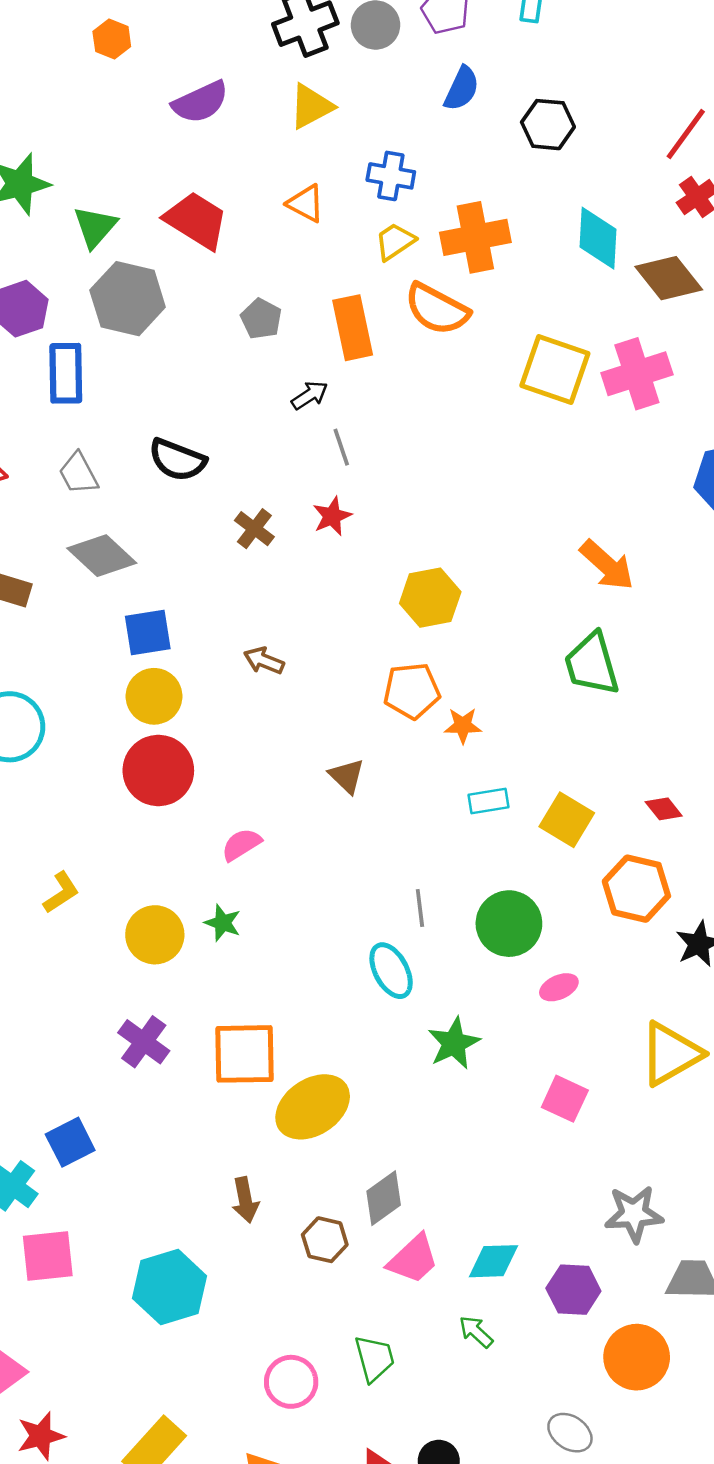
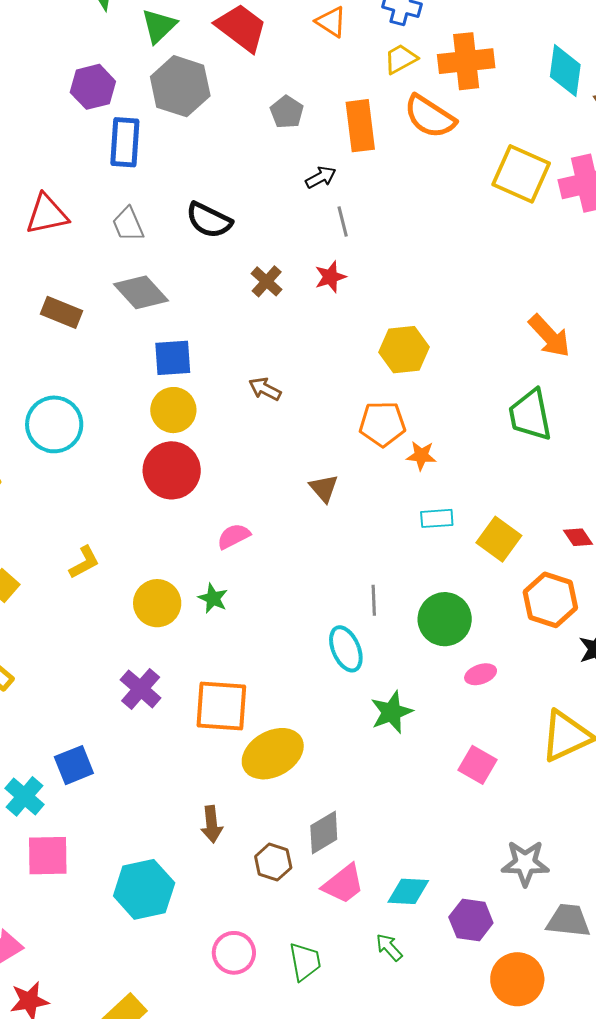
pink circle: (291, 1382) -> (234, 953), moved

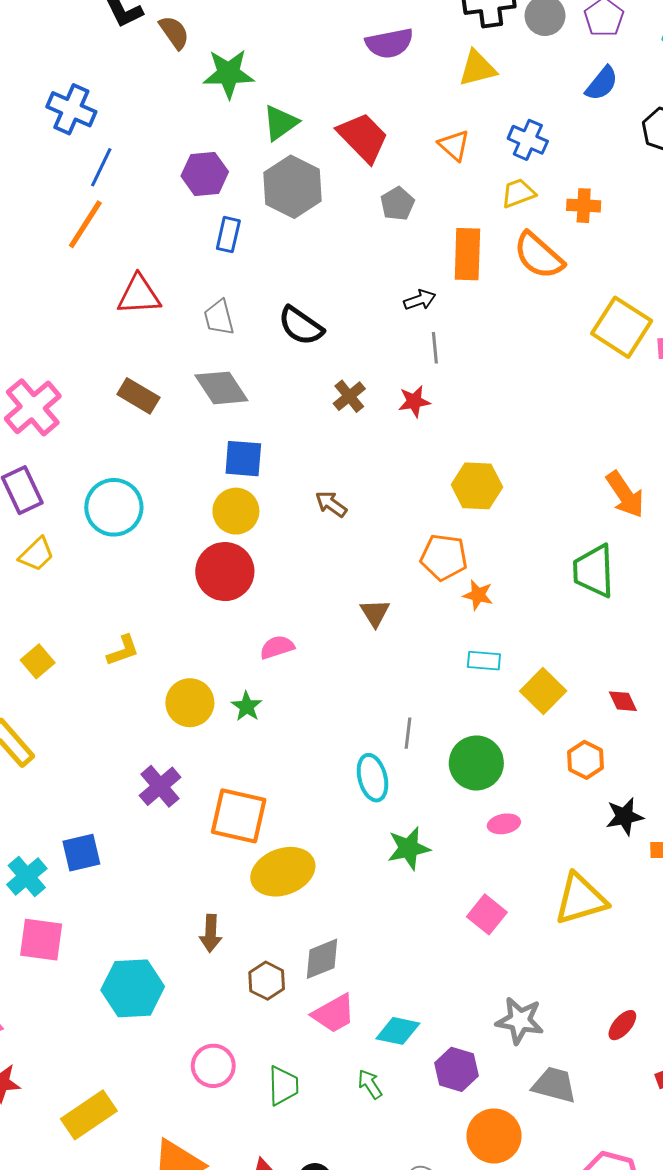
orange cross: (466, 61) -> (584, 206), size x0.6
gray pentagon: (287, 112) -> (397, 204), moved
blue rectangle: (125, 142) -> (228, 235), size x0.7
orange hexagon: (550, 600) -> (586, 760), size x0.7

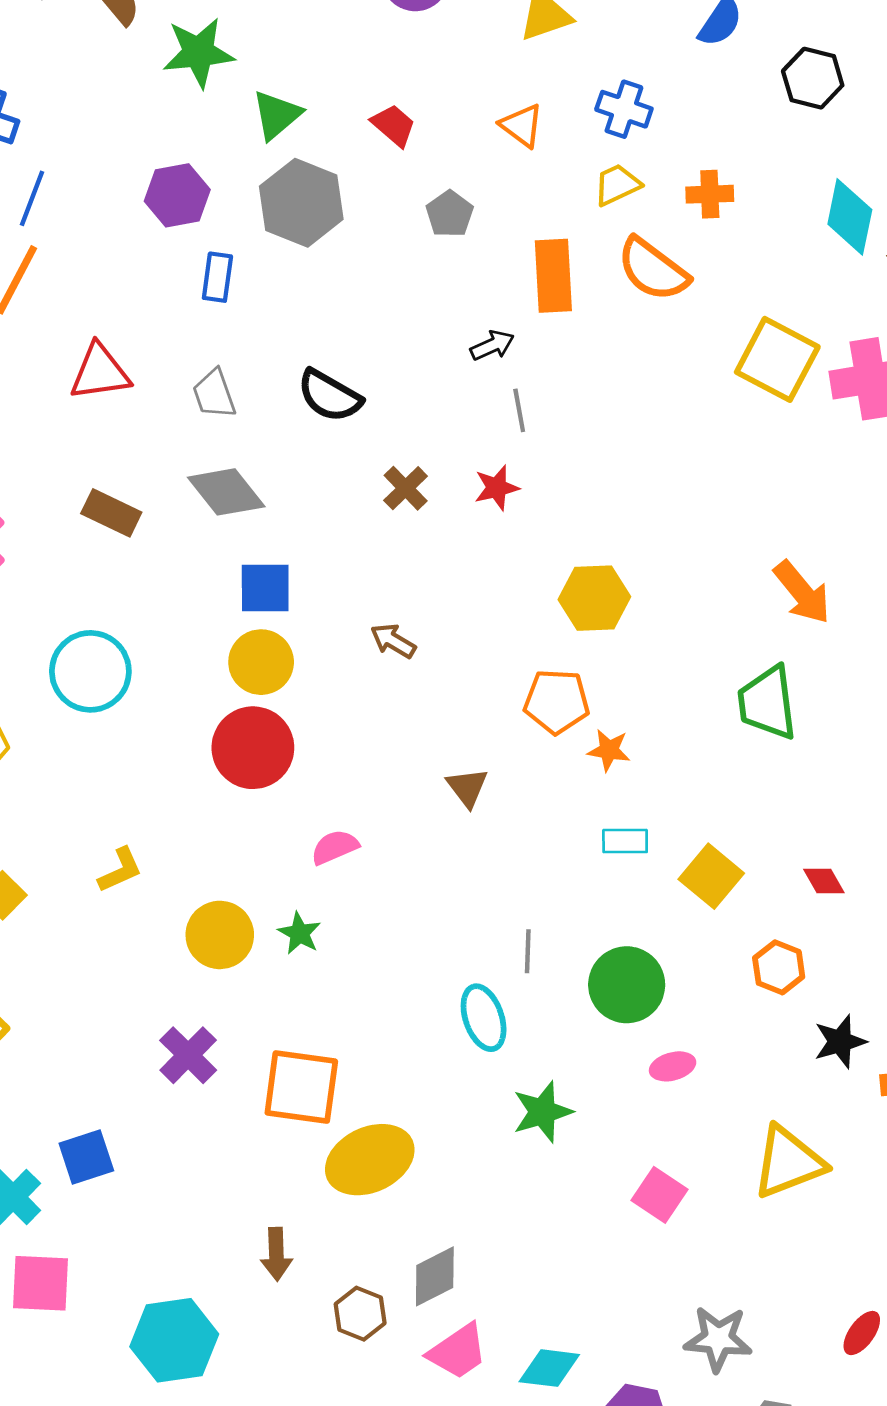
red trapezoid: (363, 137) -> (394, 125), size x0.6

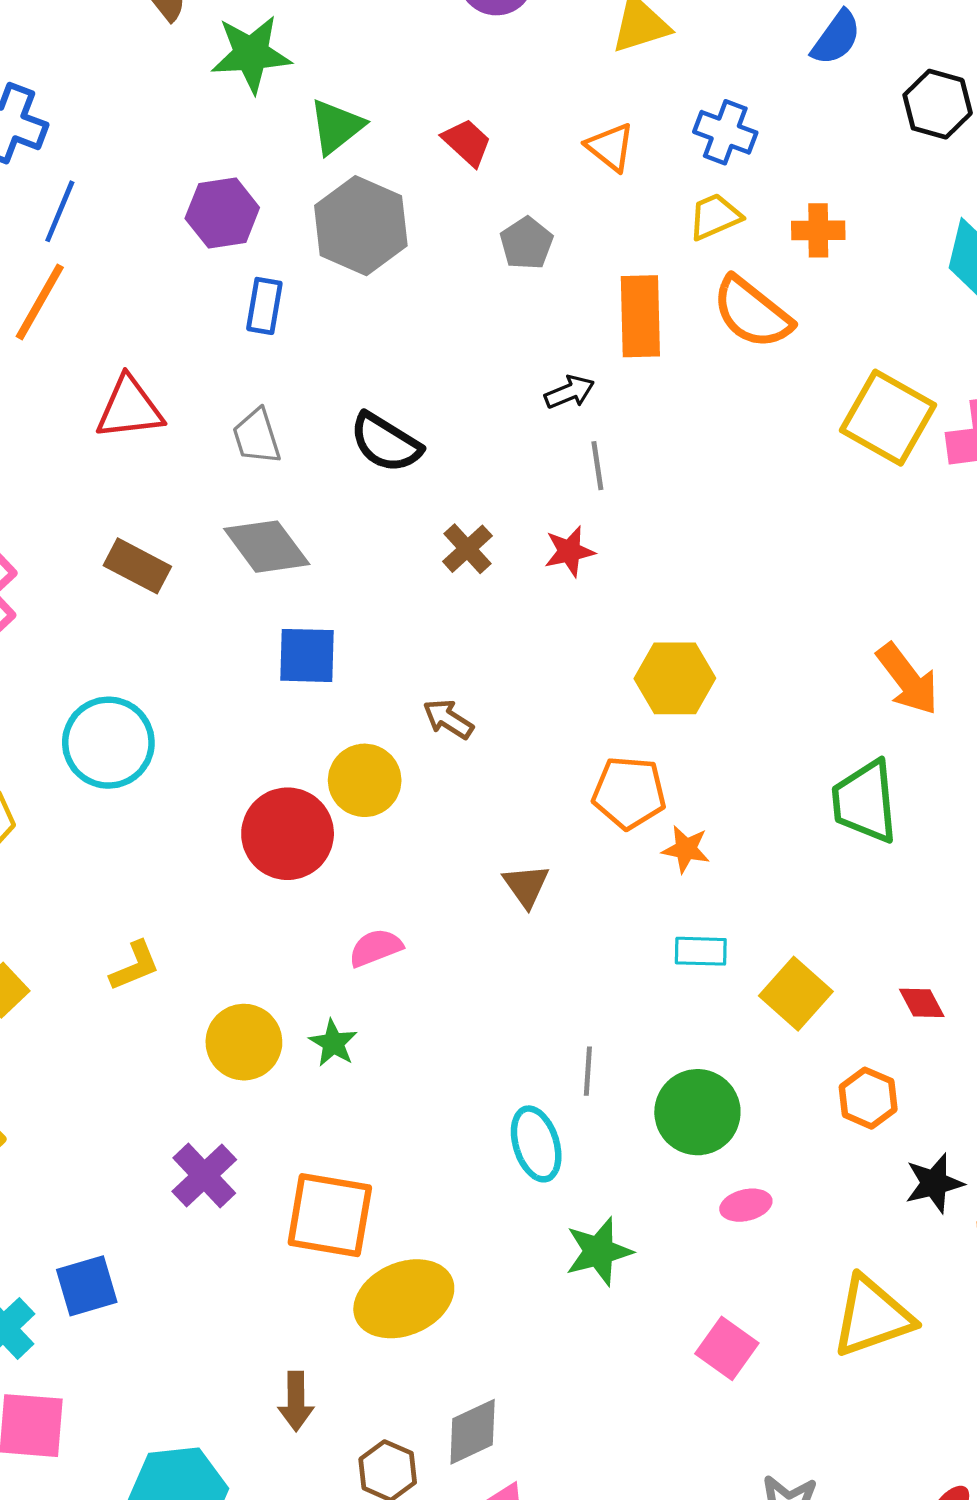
yellow circle: (261, 662) -> (365, 780), moved

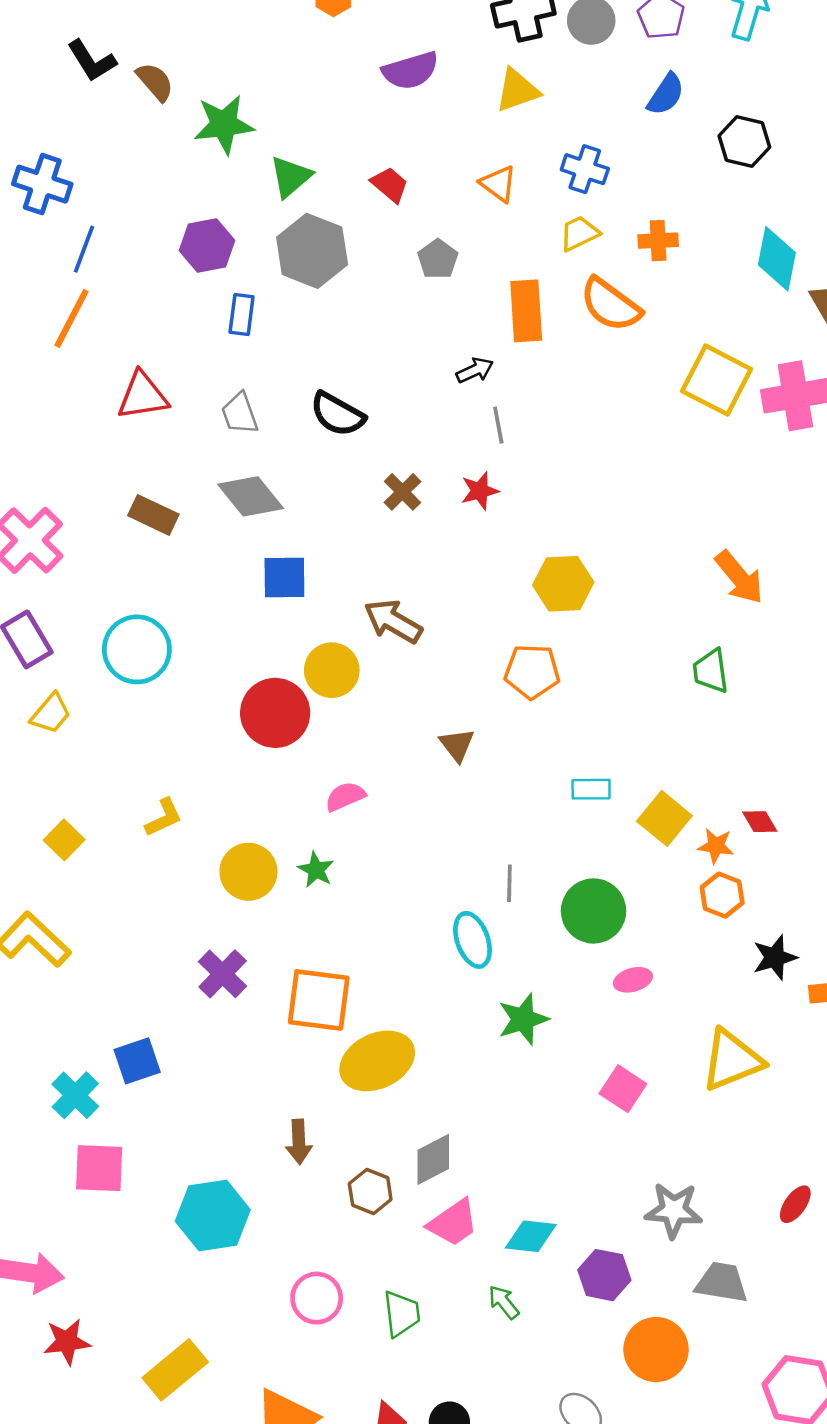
brown arrow: (448, 719) -> (393, 621), size x1.5
green trapezoid: (865, 802) -> (711, 671), size x0.7
orange star: (686, 849) -> (716, 846), moved

